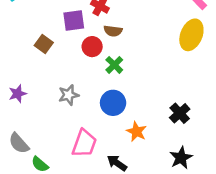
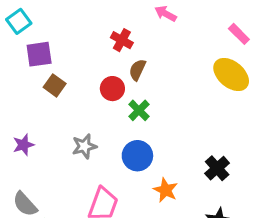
purple square: (74, 20) -> (39, 54), moved
brown semicircle: (113, 31) -> (137, 70), turned 108
yellow ellipse: (191, 35) -> (231, 74), turned -72

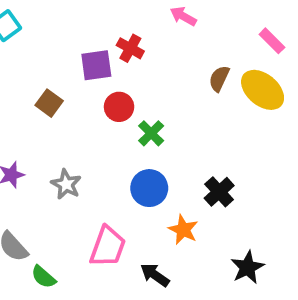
purple square: (39, 54) -> (96, 65), moved
brown semicircle: (137, 70) -> (219, 79), moved
gray star: (84, 146) -> (66, 184), moved, turned -30
black cross: (217, 168) -> (219, 192), moved

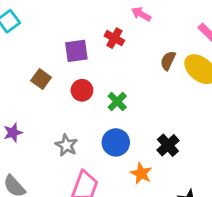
red cross: (130, 48) -> (114, 38), moved
red circle: (119, 107) -> (82, 90), moved
gray star: (66, 184) -> (66, 145), moved

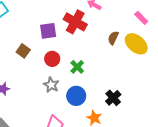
red cross: (114, 38) -> (75, 22), size x1.6
gray star: (66, 145) -> (51, 85), moved

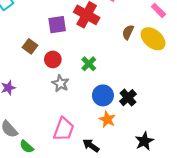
red circle: (52, 59) -> (53, 59), moved
blue circle: (76, 96) -> (103, 95), moved

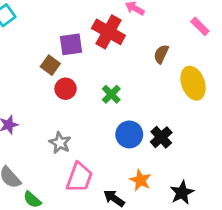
yellow ellipse: (153, 39) -> (193, 83), moved, turned 30
brown square: (30, 46) -> (50, 65), moved
gray star: (60, 83) -> (60, 143), moved
orange star: (107, 119) -> (140, 180), moved

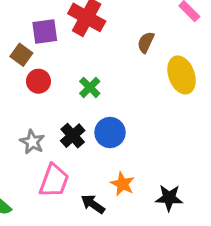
black cross: (161, 137) -> (73, 136), moved
black star: (182, 193) -> (169, 198), turned 30

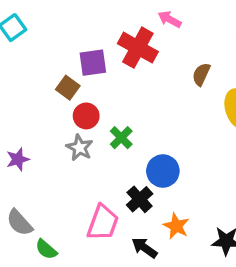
green cross: (90, 87) -> (121, 138), moved
black cross: (73, 136) -> (140, 199), moved
gray star: (32, 142) -> (79, 148), moved

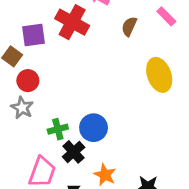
brown semicircle: (201, 74) -> (129, 26), moved
green cross: (121, 138) -> (58, 129), moved, turned 30

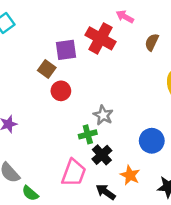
gray star: (22, 108) -> (103, 115), moved
blue circle: (94, 128) -> (152, 141), moved

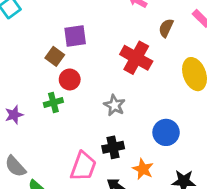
red cross: (101, 38) -> (136, 58), moved
green cross: (88, 134) -> (53, 103), moved
black cross: (102, 155) -> (113, 147), turned 30

